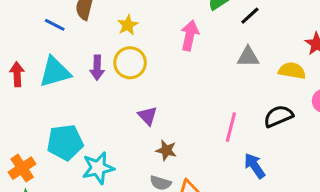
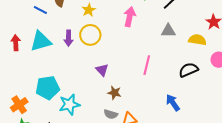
pink line: (231, 127) -> (147, 65), moved

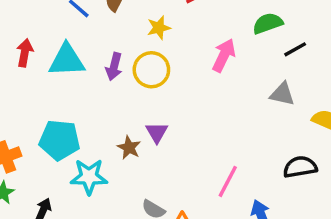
pink line: (147, 65) -> (228, 181), moved
brown star: (114, 93) -> (129, 148), moved

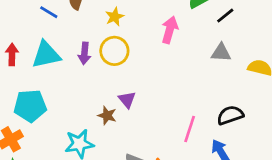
cyan pentagon: (59, 140) -> (30, 106), moved
black semicircle: (300, 167) -> (230, 115), moved

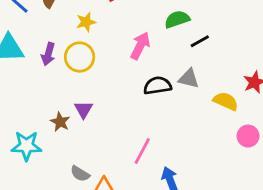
black semicircle: (230, 115) -> (157, 86), moved

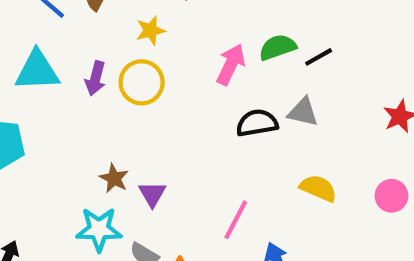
green semicircle: (177, 19) -> (278, 47), moved
yellow semicircle: (226, 101) -> (318, 188), moved
purple triangle: (83, 109) -> (152, 194), moved
cyan star: (26, 146) -> (99, 229), moved

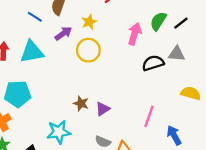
green semicircle: (278, 47) -> (158, 21), turned -30
purple arrow: (95, 78) -> (63, 33), moved, turned -132
purple triangle: (152, 194) -> (103, 109), turned 35
cyan star: (99, 229) -> (59, 132), moved

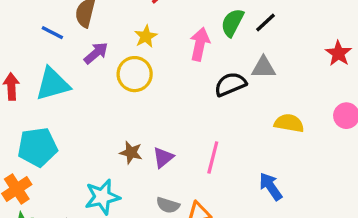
yellow star: (89, 22) -> (146, 36), moved
pink line: (149, 116) -> (213, 157), moved

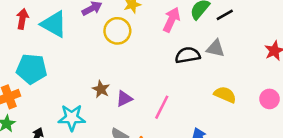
cyan triangle: (53, 84) -> (54, 24), turned 32

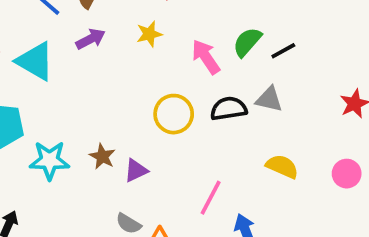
pink arrow: (171, 20) -> (206, 57), turned -60
yellow circle: (117, 31) -> (174, 114), moved
pink line: (162, 107) -> (211, 198), moved
cyan star: (72, 118) -> (49, 160), moved

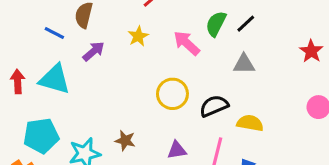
black semicircle: (229, 109) -> (214, 106), moved
yellow semicircle: (282, 166) -> (250, 123), moved
purple triangle: (136, 170) -> (177, 150), moved, turned 30

